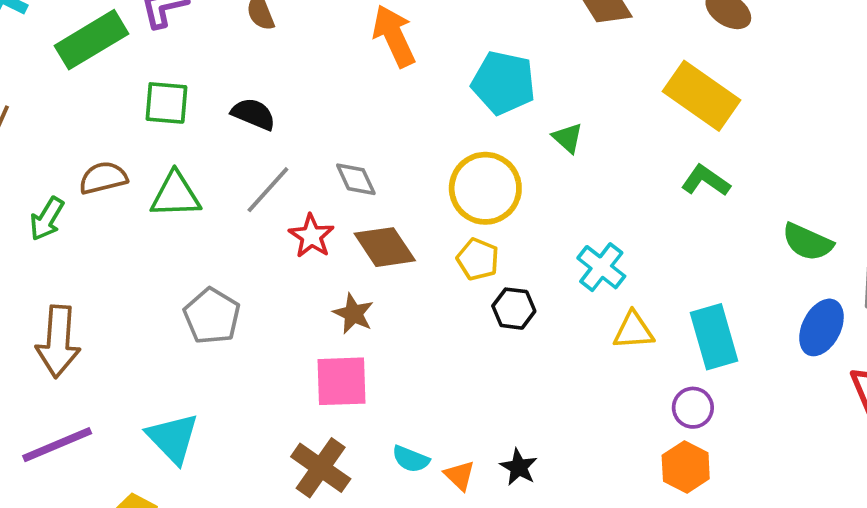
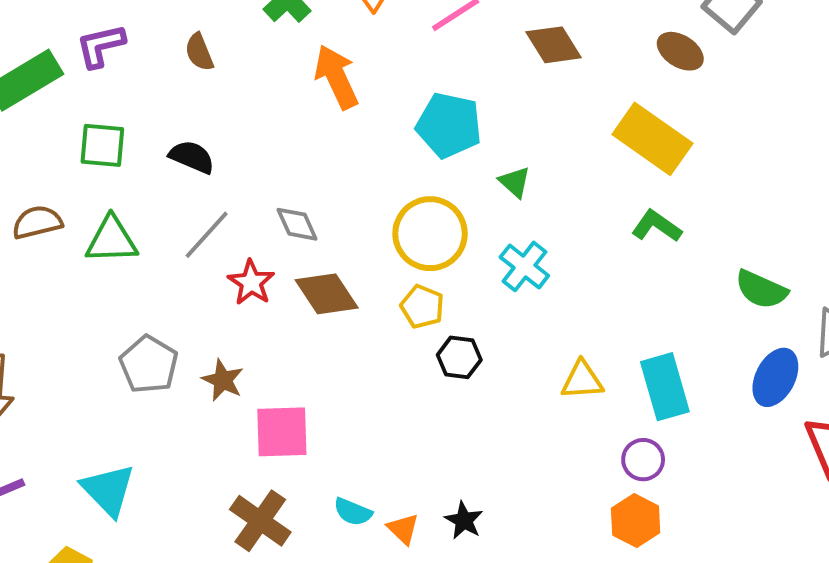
cyan cross: (601, 267) -> (524, 266), moved
brown star: (353, 314) -> (223, 380), moved

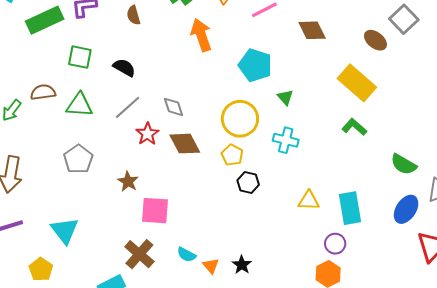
cyan cross: (524, 266) -> (286, 140), turned -30
gray pentagon: (149, 365) -> (78, 159), moved

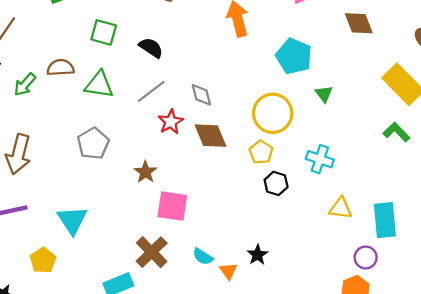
cyan cross: (286, 140) -> (320, 159), moved
black star: (242, 265) -> (258, 255), moved

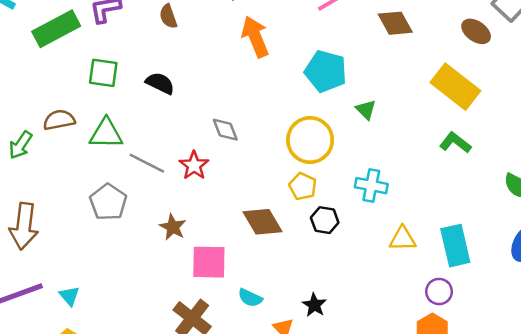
gray line: (151, 91) -> (147, 163), moved, turned 72
brown diamond: (210, 136) -> (263, 222), moved
cyan triangle: (72, 220) -> (69, 296), moved, size x0.6
cyan semicircle: (203, 257) -> (250, 298), moved

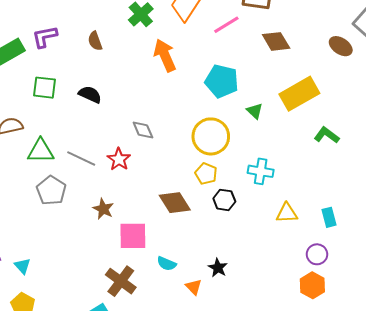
yellow rectangle: (455, 87) -> (299, 94), moved, turned -66
green triangle: (106, 134) -> (41, 151), moved
cyan rectangle: (455, 246) -> (329, 217), size x0.6

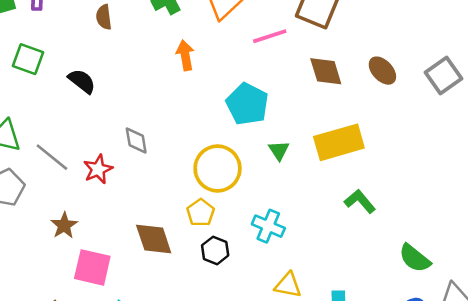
brown ellipse: (341, 46) -> (382, 71), moved
orange arrow: (165, 55) -> (185, 55), size x0.7

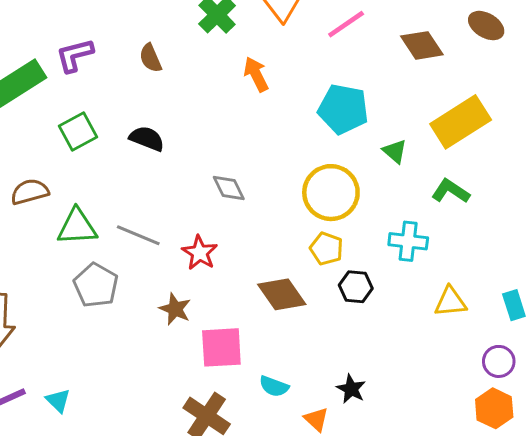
green square: (28, 59) -> (78, 131), turned -32
red star: (98, 169) -> (200, 253), moved
green L-shape: (360, 201) -> (451, 191), moved

